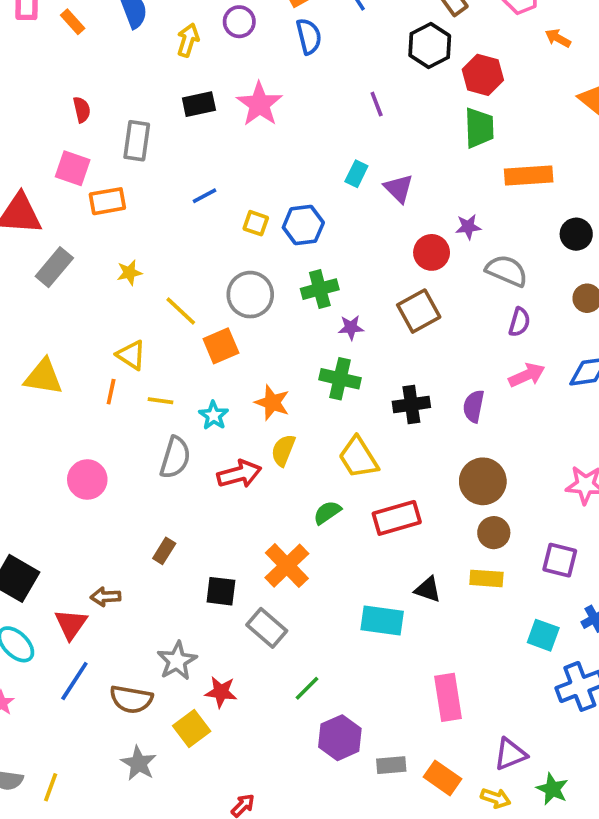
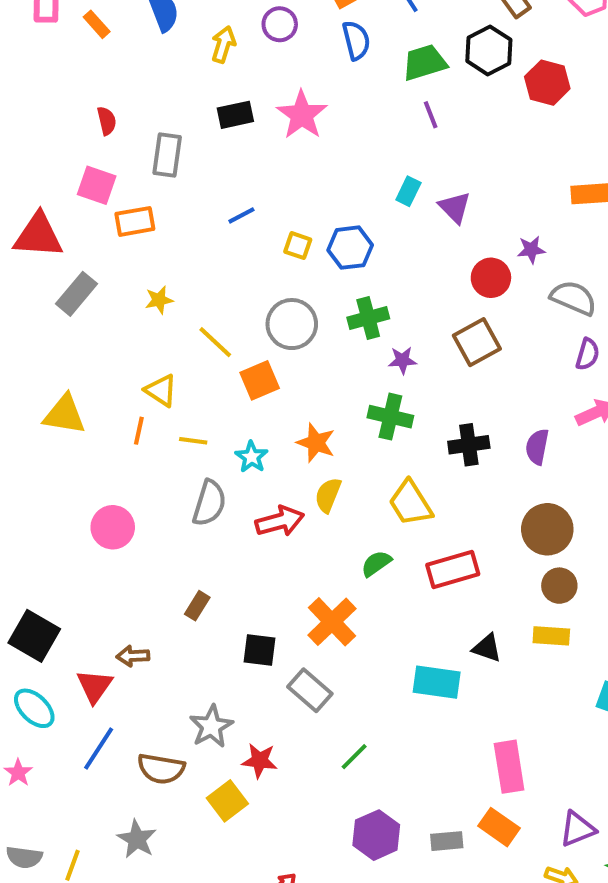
green trapezoid: (479, 128) -> (425, 62), moved, turned -105
purple hexagon: (340, 738) -> (376, 835), moved
gray star: (139, 763) -> (137, 839), moved
orange rectangle: (443, 778) -> (499, 827), moved

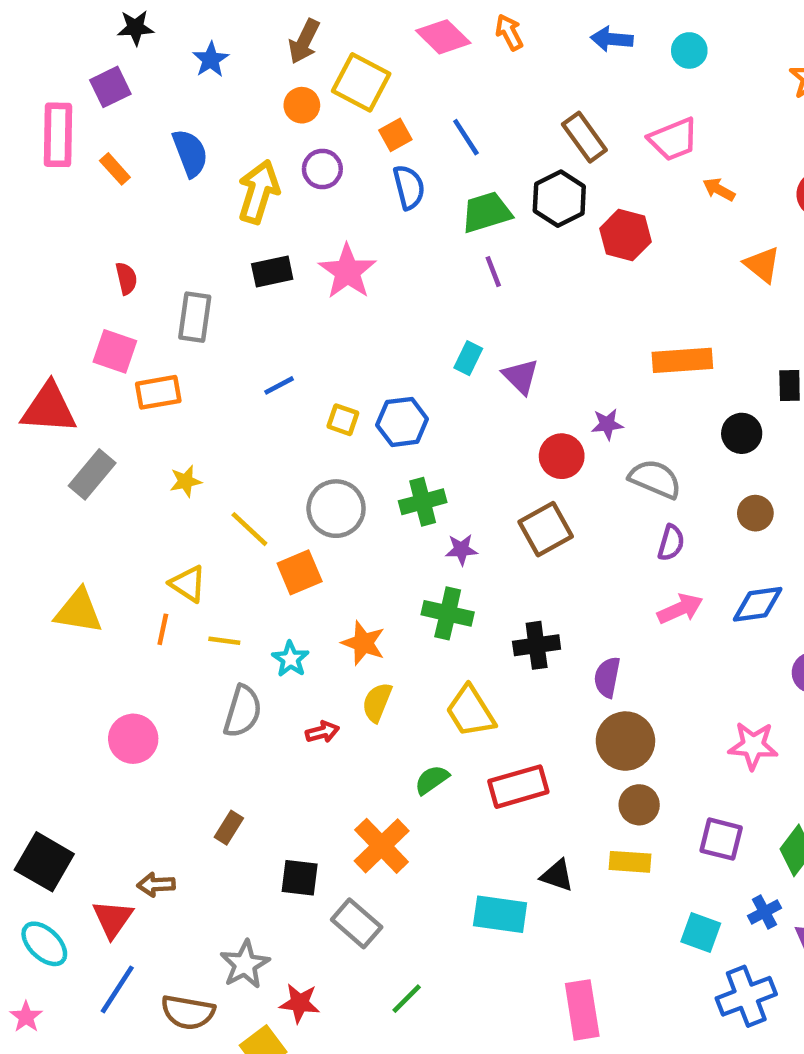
yellow arrow: (223, 44) -> (259, 192), size x1.5
purple semicircle: (537, 447) -> (607, 677), moved
red arrow: (280, 521) -> (322, 732), size x0.6

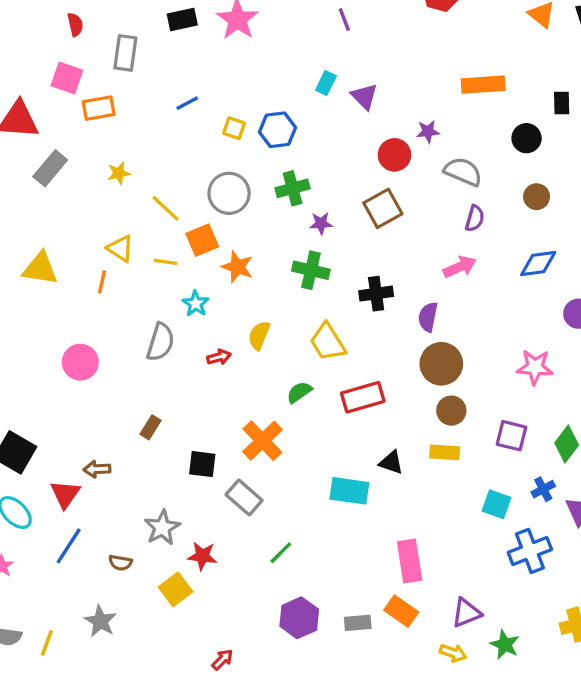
pink arrow: (680, 609) -> (460, 267), moved
yellow line: (224, 641) -> (166, 262), moved
orange star: (363, 643) -> (237, 267), moved
brown semicircle: (188, 1012) -> (120, 563), size x0.6

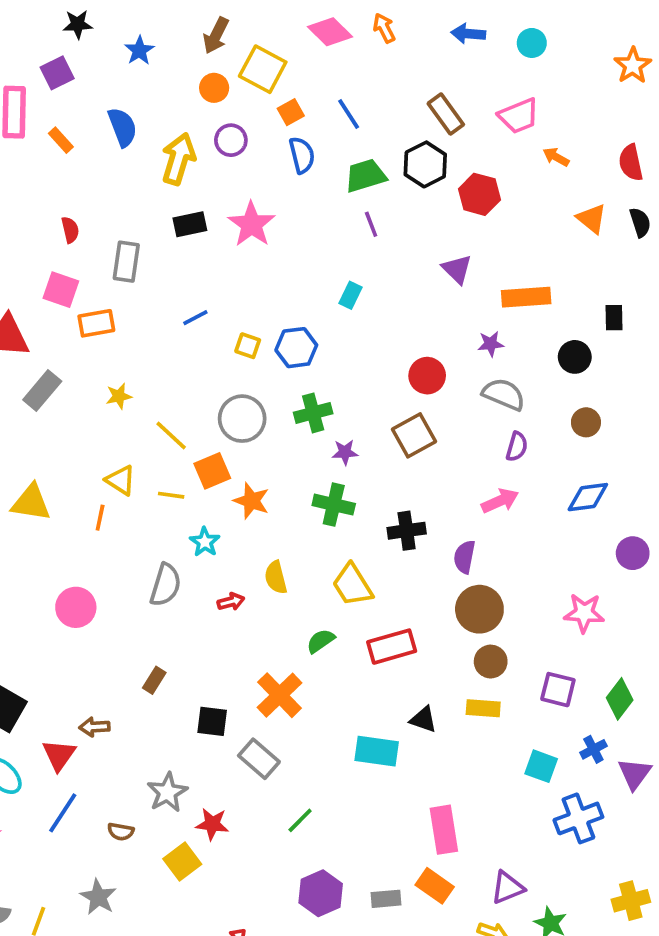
purple triangle: (364, 96) -> (457, 269), moved
purple star: (428, 131) -> (491, 344), moved
yellow semicircle: (259, 335) -> (276, 577), turned -36

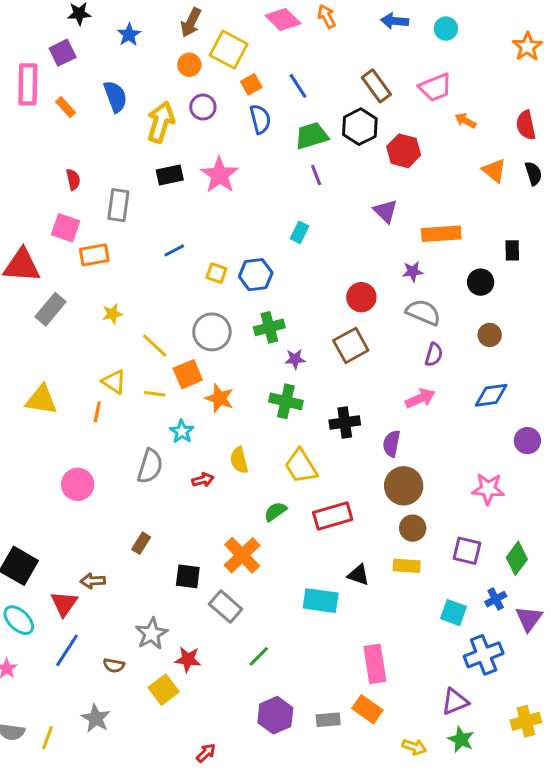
purple triangle: (507, 888) -> (455, 702), moved

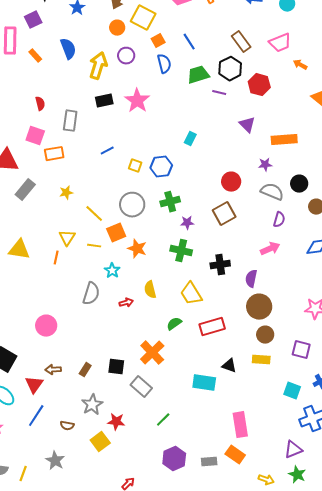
purple line: (316, 175) -> (219, 93), moved, turned -56
black circle: (481, 282) -> (299, 184), moved
yellow triangle: (114, 382) -> (67, 238), turned 30
pink circle: (78, 484) -> (46, 326), moved
brown rectangle: (141, 543) -> (85, 370), moved

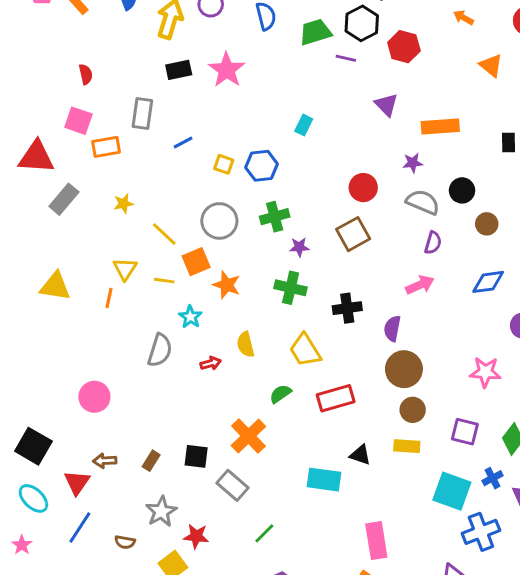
gray rectangle: (70, 121) -> (142, 113), moved
cyan square: (292, 391) -> (452, 491), size x1.5

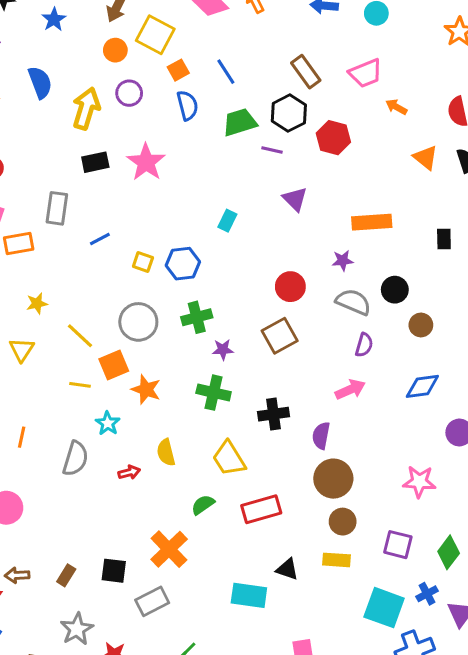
purple triangle: (386, 105) -> (295, 199), moved
yellow triangle: (125, 269) -> (22, 350), moved
orange line: (109, 298) -> (22, 437), moved
gray rectangle: (232, 485) -> (152, 601), turned -68

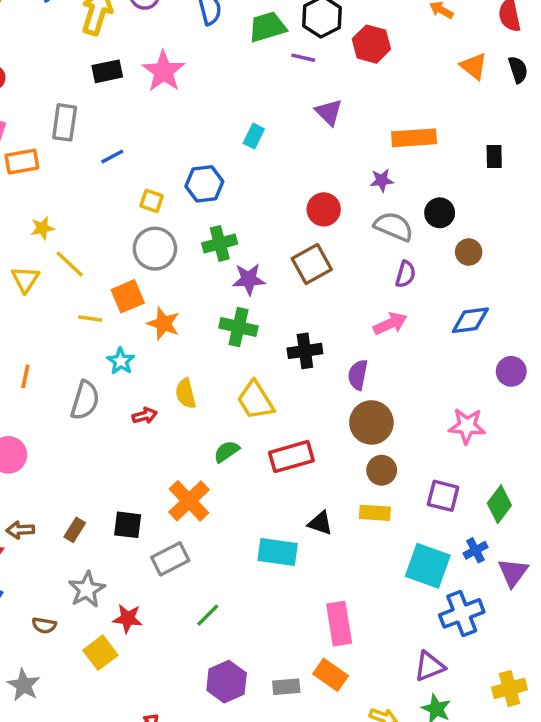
yellow square: (143, 262) -> (152, 201), moved
yellow line: (80, 336) -> (70, 264), moved
purple star: (223, 350) -> (249, 279), size x1.4

